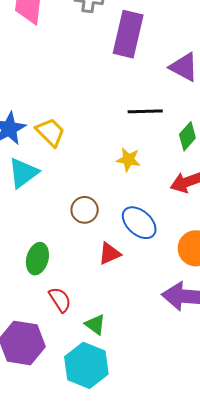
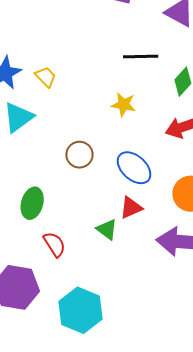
yellow trapezoid: (50, 132) -> (46, 77), size x0.7
red triangle: (110, 254) -> (131, 208), moved
green triangle: (95, 325) -> (107, 229), moved

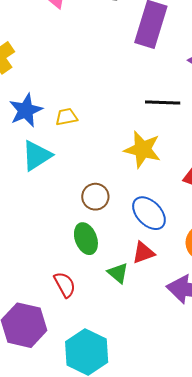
yellow trapezoid: (46, 77) -> (66, 117), turned -60
yellow star: (124, 105) -> (143, 149), size x1.5
green ellipse: (32, 203) -> (86, 239), moved, turned -40

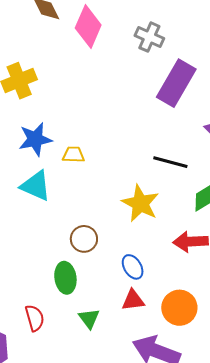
cyan triangle: (37, 156) -> (36, 186), turned 44
blue ellipse: (149, 213) -> (133, 267), size x0.7
red triangle: (143, 253) -> (133, 300), moved

